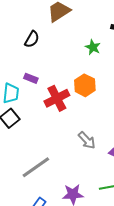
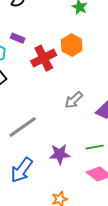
gray arrow: (87, 140) -> (74, 100), turned 90

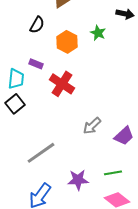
orange hexagon: (72, 45) -> (67, 42), moved
red cross: (44, 58) -> (62, 84), turned -30

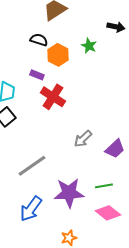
black semicircle: (37, 25) -> (39, 40), moved, turned -102
purple rectangle: (36, 64) -> (37, 75), moved
purple star: (78, 180) -> (69, 193), size x1.4

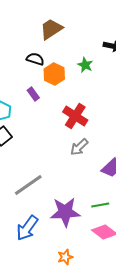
purple rectangle: (37, 75) -> (33, 94), turned 32
red cross: (53, 97) -> (75, 116), moved
gray arrow: (83, 139) -> (79, 147), moved

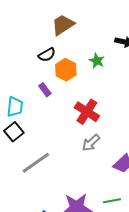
black semicircle: (35, 59) -> (47, 55), turned 132
gray line: (28, 185) -> (36, 163), moved

